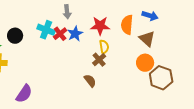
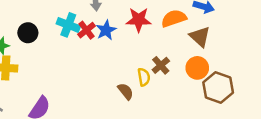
orange semicircle: (127, 25) -> (174, 18), turned 66
yellow semicircle: (104, 47) -> (144, 77), moved
brown cross: (99, 60) -> (161, 65), moved

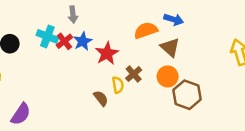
red star: (139, 20) -> (107, 53), moved, turned -30

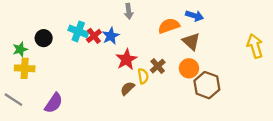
gray arrow: (73, 15) -> (129, 11), moved
red star: (107, 53) -> (126, 59), moved
brown semicircle: (101, 98) -> (127, 88), turned -96

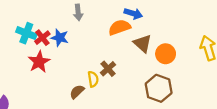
blue arrow: (195, 16) -> (133, 14), moved
blue star: (111, 36) -> (60, 38), turned -30
red star: (126, 59) -> (39, 62), moved
orange circle: (189, 68) -> (166, 54), moved

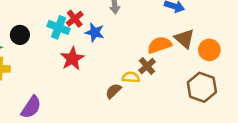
orange semicircle: (120, 27) -> (159, 45), moved
red cross: (42, 38) -> (75, 19), moved
yellow semicircle: (93, 79) -> (131, 77), turned -77

